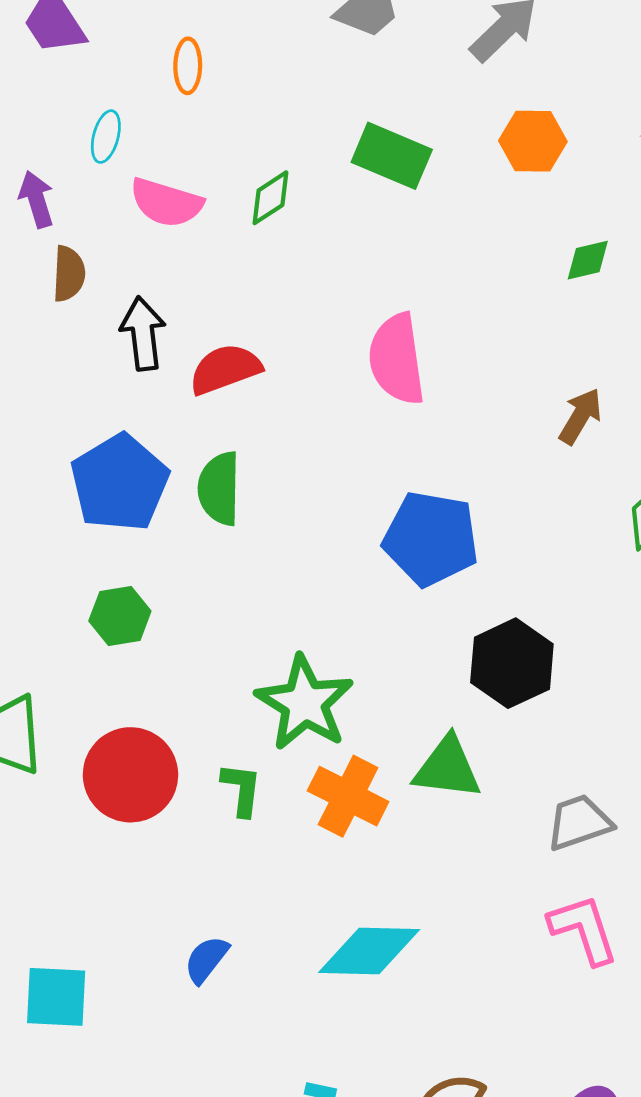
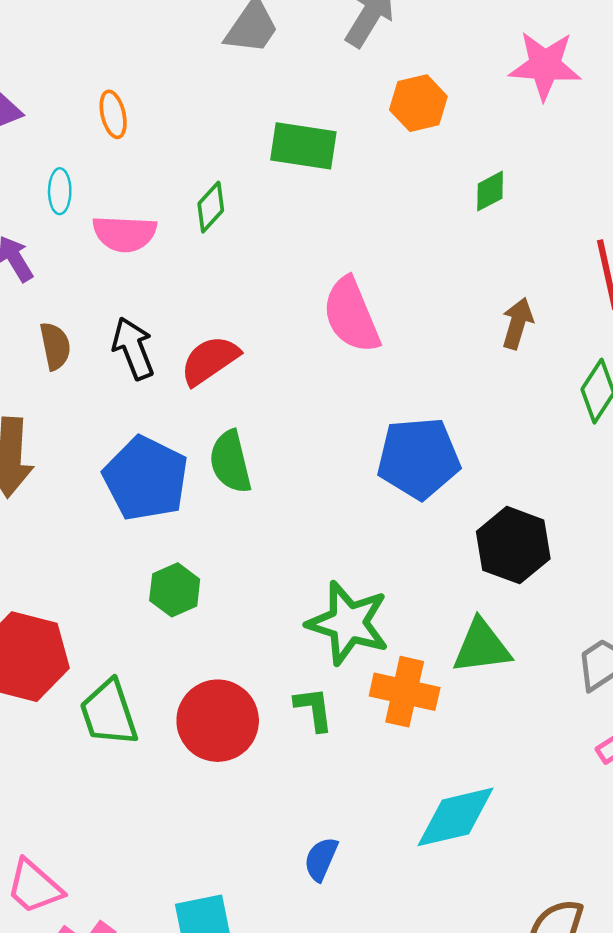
brown semicircle: (69, 274) -> (55, 346), moved

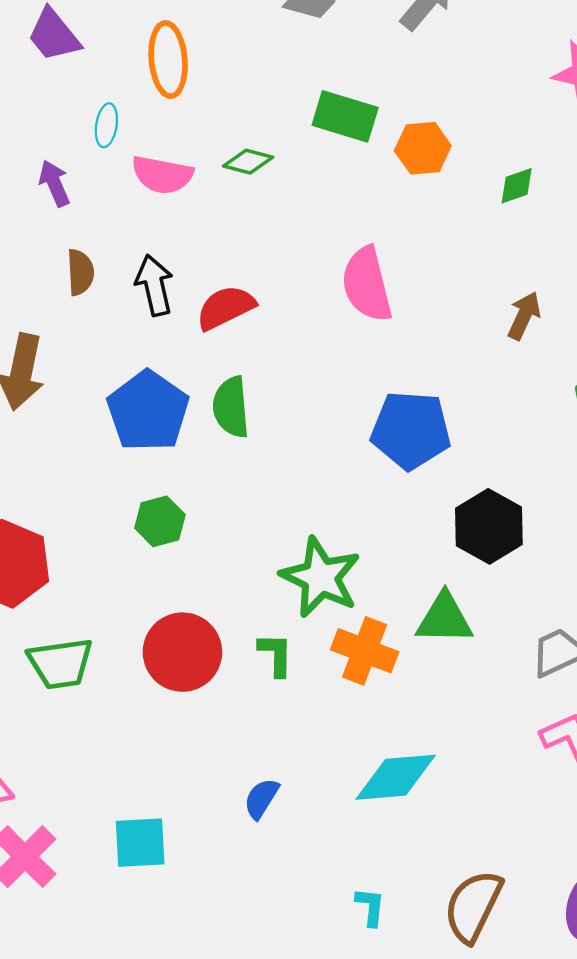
orange hexagon: (418, 103) -> (423, 148), moved
orange ellipse: (113, 114) -> (168, 60), size x1.6
green diamond: (211, 207) -> (248, 162), turned 54
green trapezoid: (109, 713) -> (60, 663), moved, turned -88

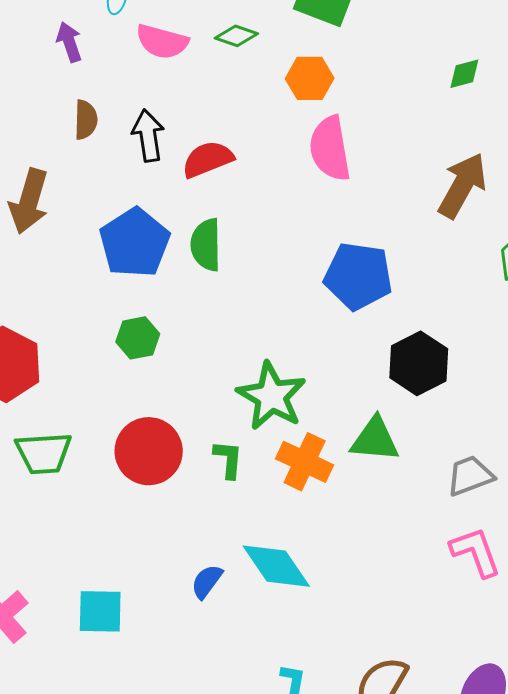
orange hexagon: (423, 148) -> (310, 78), moved
brown arrow: (524, 316) -> (462, 185), size x1.6
cyan diamond: (396, 777) -> (276, 566), moved, turned 56

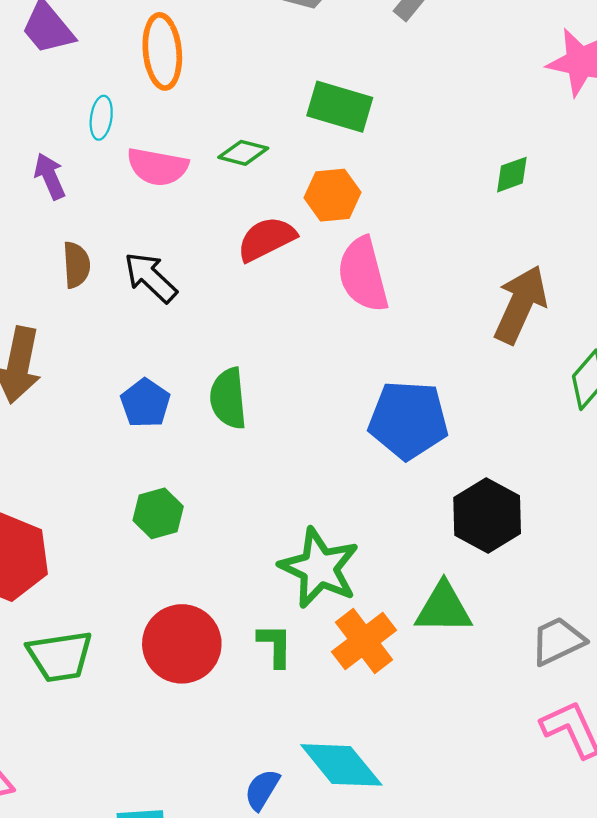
black arrow: (148, 136) -> (151, 277), turned -33
red semicircle: (208, 159) -> (266, 239), moved
blue pentagon: (135, 243) -> (145, 403), size x0.6
orange cross: (305, 462) -> (364, 641), turned 32

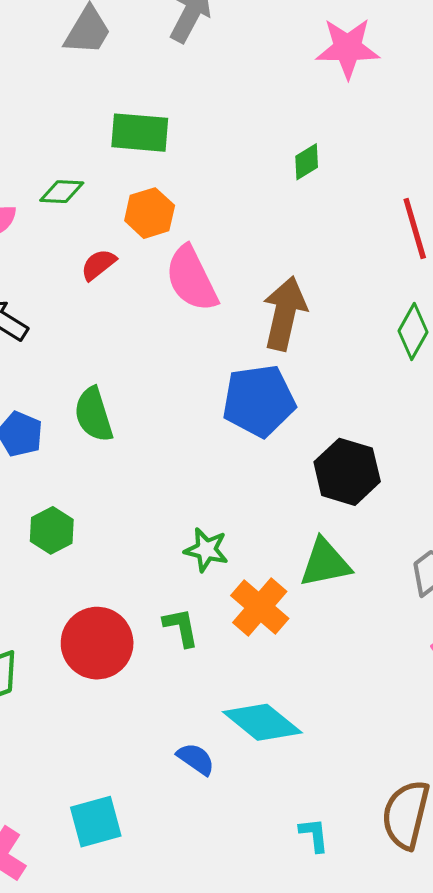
red semicircle: (266, 239) -> (98, 265), size x0.7
brown arrow: (520, 304) -> (285, 313), moved
green star: (319, 568) -> (206, 550), size x0.6
blue semicircle: (262, 790) -> (196, 759), turned 105

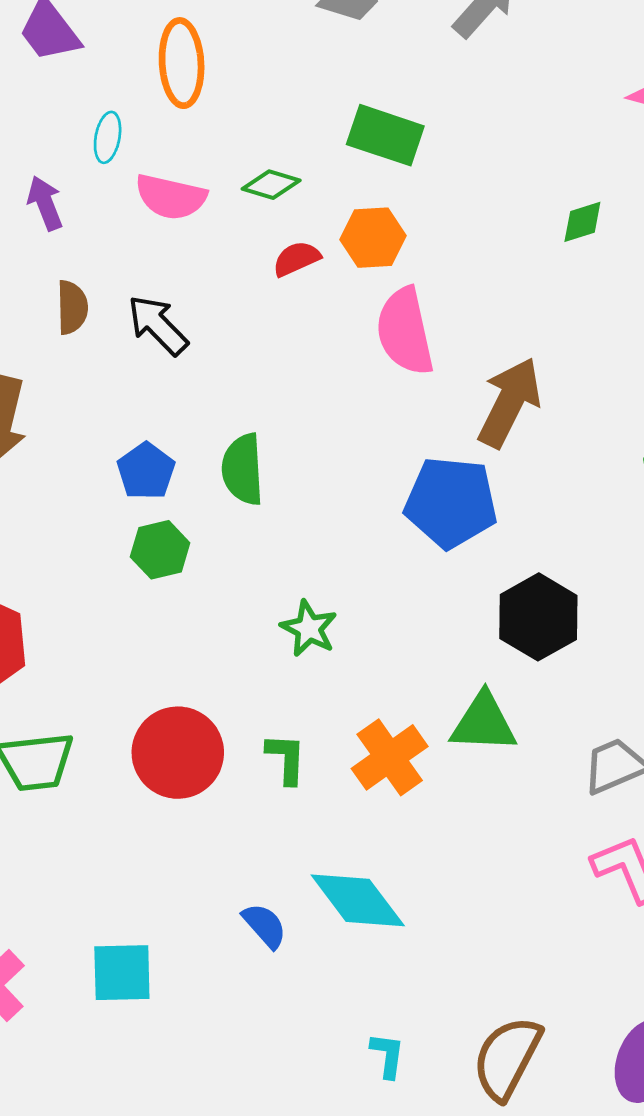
red semicircle: (98, 265) -> (296, 259), moved
green hexagon: (52, 530) -> (160, 550), moved
green star: (206, 550) -> (309, 628), moved

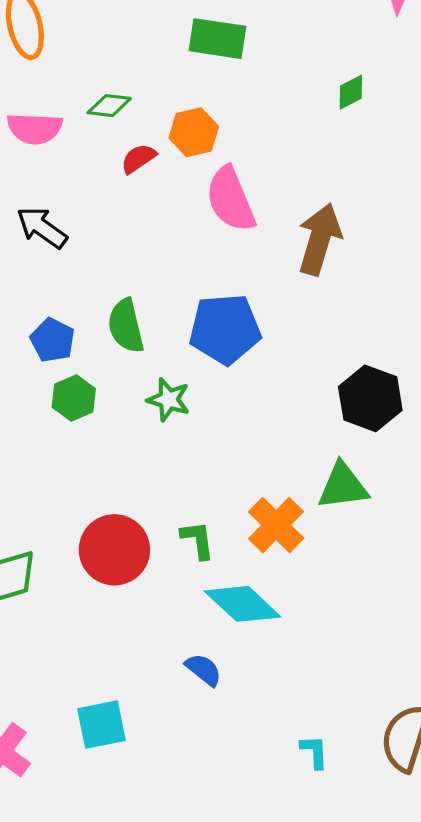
green rectangle: (385, 135) -> (217, 39), moved
blue pentagon: (451, 502) -> (225, 329), moved
green star: (309, 628) -> (169, 400), moved
cyan diamond: (358, 900) -> (243, 604), moved

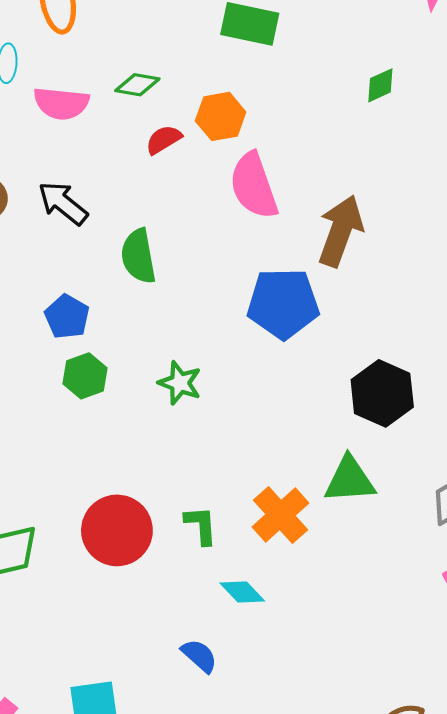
green semicircle: (126, 326) -> (138, 256), moved
blue pentagon: (225, 329) -> (283, 303), moved
cyan diamond: (243, 604) -> (242, 592), size x0.6

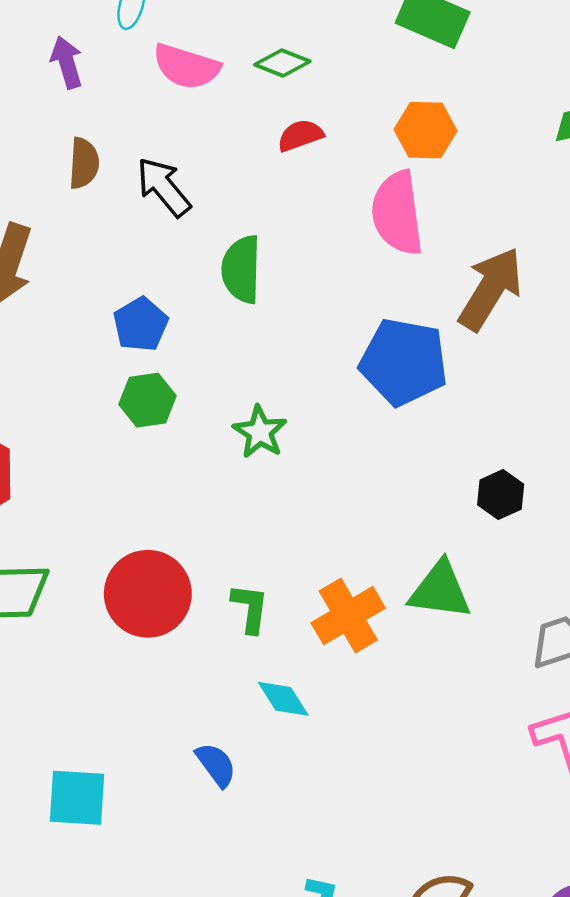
orange hexagon: (221, 116) -> (426, 130), moved
black hexagon: (382, 393) -> (501, 495), size x0.6

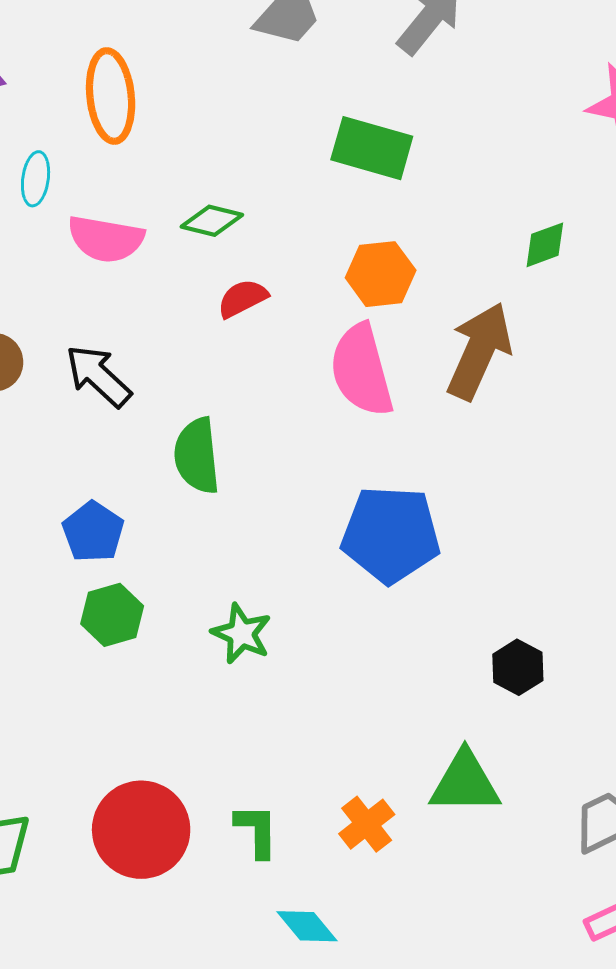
brown arrow: (491, 289) -> (479, 351), moved
orange cross: (348, 616) -> (367, 824), size x0.7

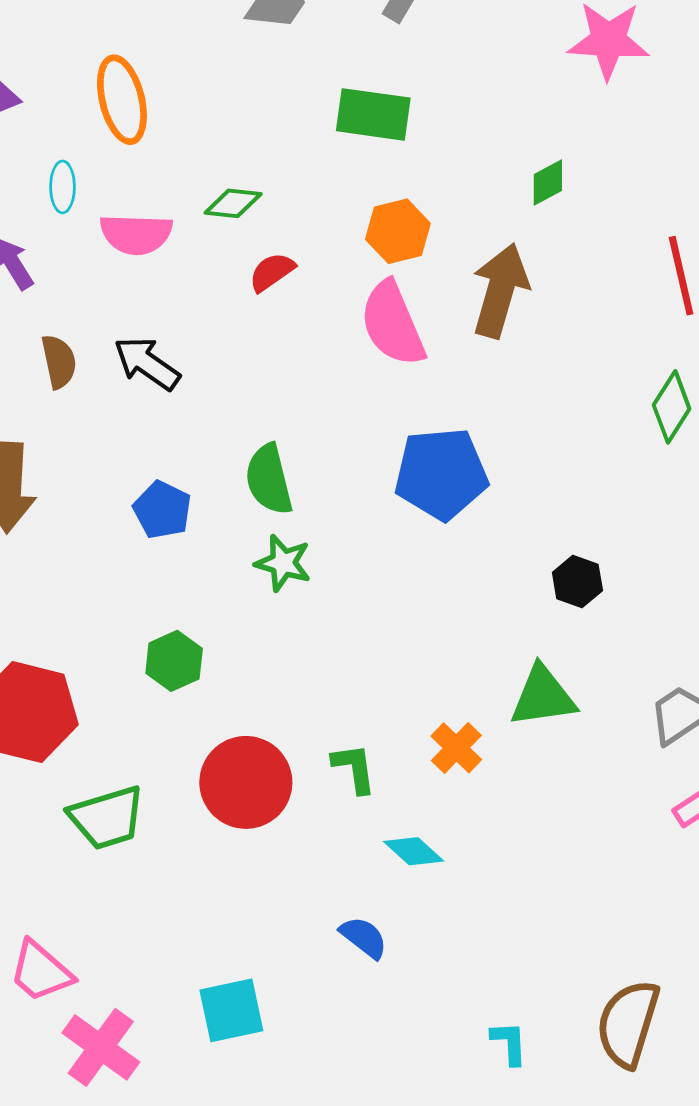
green semicircle: (197, 456) -> (269, 479), moved
green hexagon: (112, 615) -> (174, 661), moved
green star: (242, 634) -> (283, 563), moved

